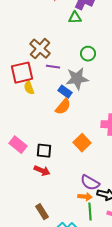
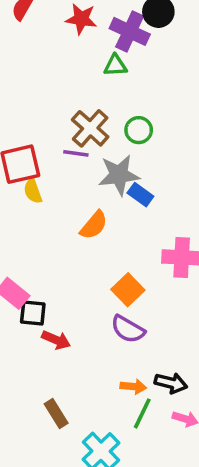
brown cross: (40, 49) -> (90, 128), moved
blue rectangle: (65, 92) -> (140, 195), moved
black square: (44, 151) -> (33, 313), moved
purple semicircle: (90, 183) -> (128, 329), moved
green line: (90, 212) -> (142, 413), turned 30

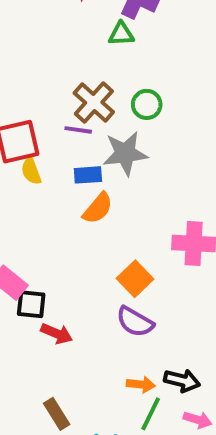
blue rectangle: (140, 195) -> (88, 175), moved, turned -40

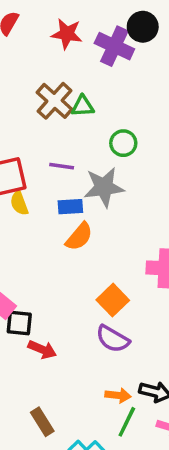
green triangle: (121, 34) -> (83, 106), moved
brown cross: (94, 102) -> (55, 101), moved

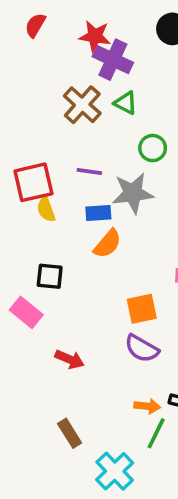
purple cross: (114, 46) -> (113, 60), moved
green triangle: (83, 106) -> (126, 103), moved, turned 30
orange square: (113, 300) -> (142, 309), turned 32
black square: (19, 323) -> (50, 276), moved

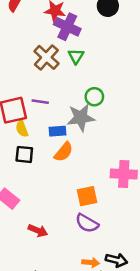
green triangle: (126, 103) -> (76, 56), turned 35
green circle: (153, 148) -> (94, 97), moved
purple line: (89, 172) -> (40, 102), moved
black square: (50, 276) -> (24, 154), moved

